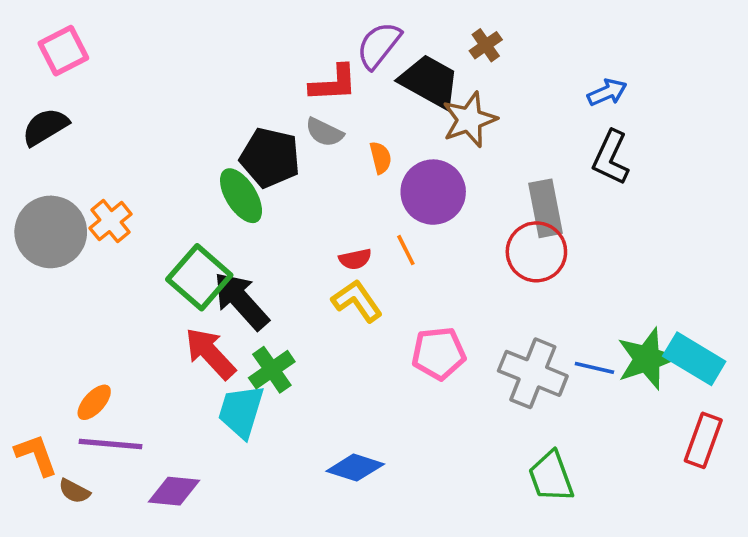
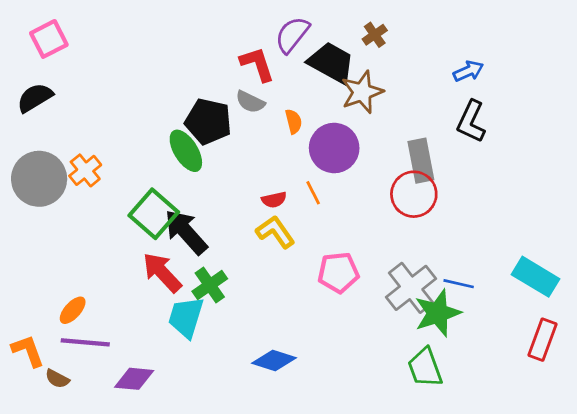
red L-shape: (333, 83) -> (257, 64), turned -105
green star: (647, 359) -> (438, 313), moved
gray cross: (533, 373) -> (411, 288), turned 30

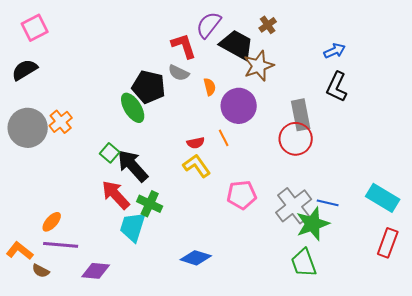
green square: (154, 214) -> (110, 153), size x0.6
green cross: (210, 285) -> (150, 204), turned -30
orange L-shape: (28, 351) -> (20, 251), turned -32

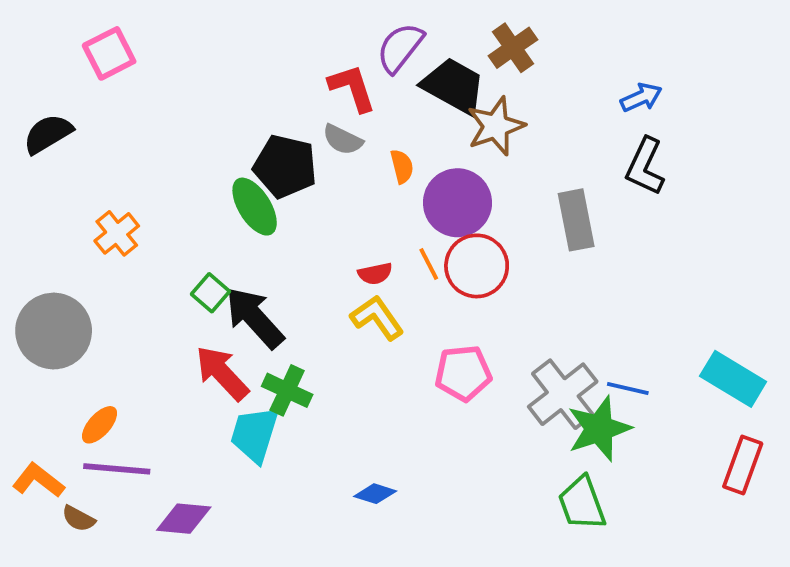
brown cross: (268, 25) -> (513, 48), size x1.4
pink square: (35, 28) -> (109, 53), moved
gray circle: (28, 128) -> (54, 331), moved
red circle: (296, 139) -> (477, 266), moved
blue diamond: (196, 258) -> (375, 494), size x0.7

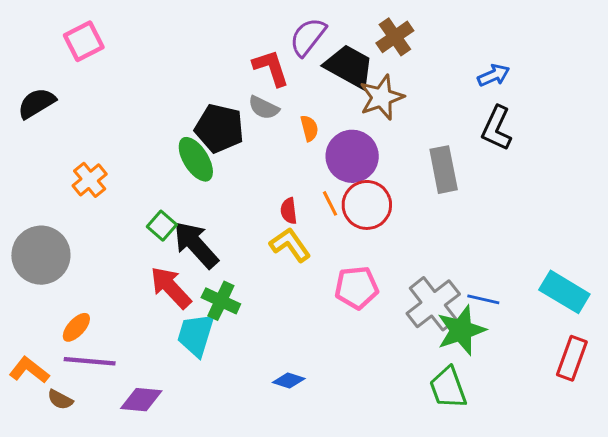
red semicircle: (375, 274) -> (289, 211), turned 95

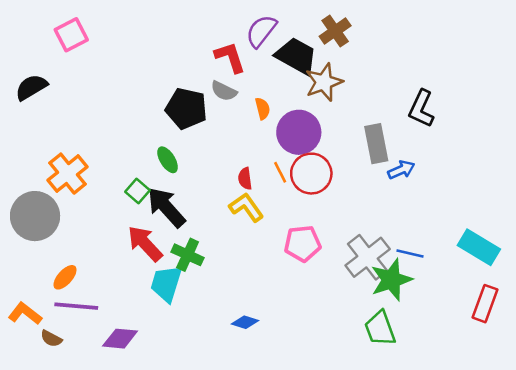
blue arrow: (494, 75) -> (401, 170), moved
green ellipse: (196, 159) -> (168, 160), moved, size x0.7
orange cross: (90, 180) -> (68, 174), moved, size x1.4

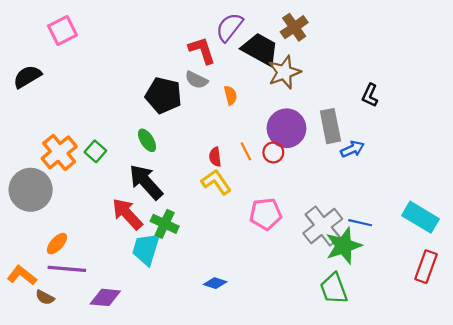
black L-shape: (421, 109) -> (370, 95), size x0.7
purple circle: (299, 132) -> (287, 128), moved
red circle: (311, 174) -> (273, 152), size x0.6
green square: (138, 191) -> (95, 151), moved

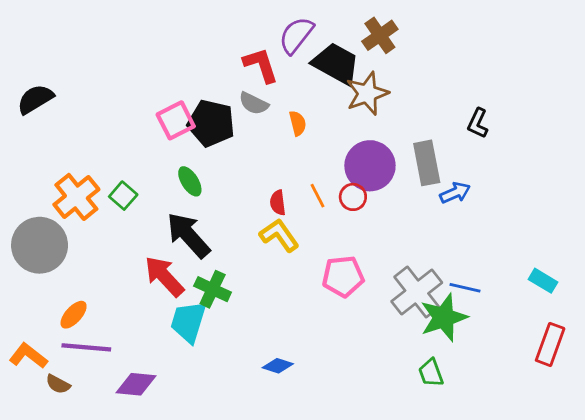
pink square: (62, 31) -> (176, 120), moved
cyan rectangle: (420, 217) -> (543, 281), size x0.6
green trapezoid: (334, 289) -> (431, 373), size x0.7

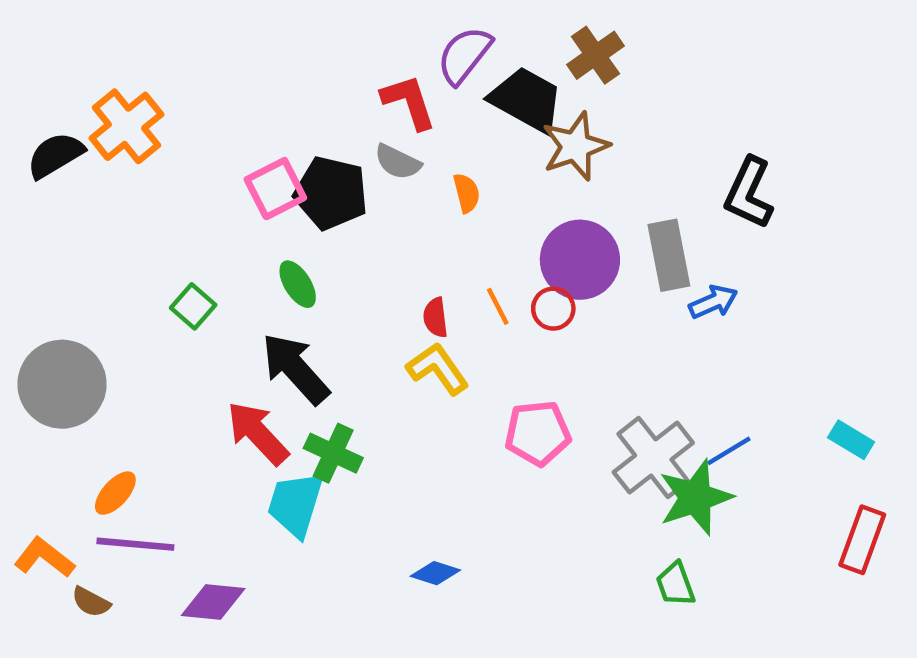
black L-shape: (478, 123) -> (749, 193), size x1.5
orange cross: (76, 197) -> (126, 126), moved
blue line: (465, 288) -> (729, 451), turned -44

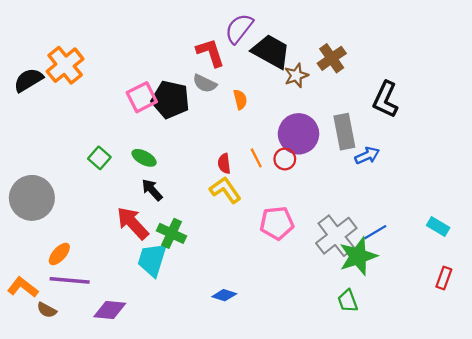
brown cross: (595, 55) -> (332, 58), moved
brown star: (575, 146) -> (296, 75), size x0.7
green ellipse: (298, 284) -> (144, 158), moved, turned -30
black arrow: (295, 369) -> (152, 190), size x0.6
red rectangle: (862, 540) -> (444, 278), size x0.7

